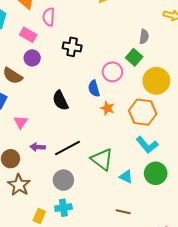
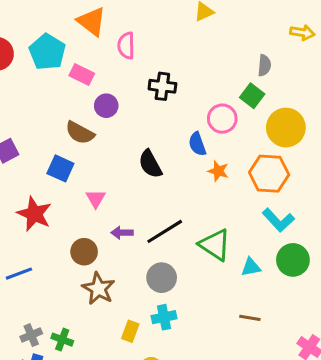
pink rectangle: (28, 35) -> (82, 74), moved
cyan triangle: (126, 177) -> (251, 267), turned -32

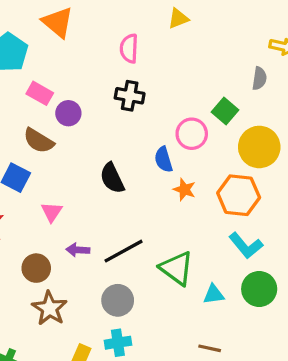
pink semicircle: (126, 46) -> (129, 48), moved
gray semicircle: (264, 65) -> (259, 78), moved
pink rectangle: (82, 74) -> (40, 93), moved

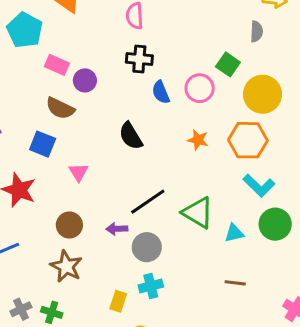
blue semicircle: (163, 159) -> (161, 92), moved
purple arrow: (78, 250) -> (117, 229), moved
brown star: (49, 308) -> (66, 266), moved

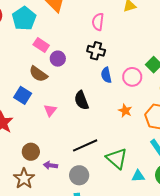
pink triangle: (78, 172) -> (50, 110), moved
purple arrow: (117, 229) -> (50, 165), moved

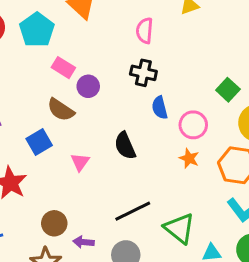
pink circle: (132, 77) -> (193, 125), moved
blue square: (23, 95) -> (39, 142), turned 30

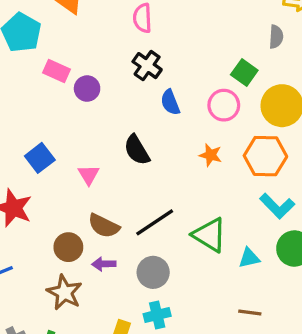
black cross: (143, 73) -> (147, 66), turned 30
brown semicircle: (61, 110) -> (104, 226), moved
pink circle: (193, 125) -> (224, 105), moved

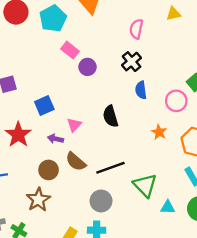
purple arrow: (104, 264) -> (55, 139), moved

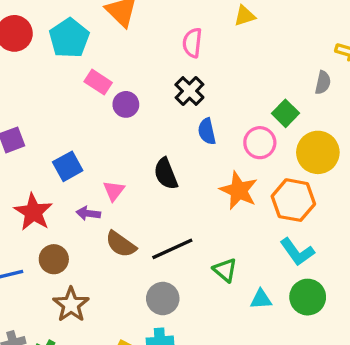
orange star: (159, 132) -> (239, 190), size x1.6
brown circle: (49, 170) -> (54, 259), moved
green triangle: (145, 185) -> (225, 270), size x0.7

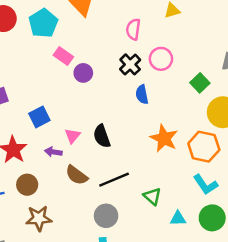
pink circle: (260, 143) -> (161, 59), moved
black semicircle: (166, 174) -> (102, 136), moved
brown star: (71, 305) -> (39, 218), turned 30

